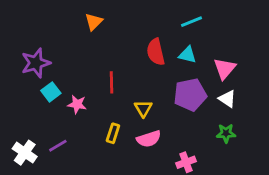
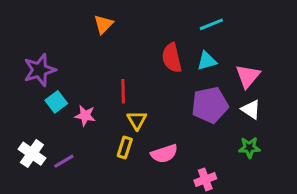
cyan triangle: (187, 55) -> (207, 61), turned -30
yellow triangle: (143, 108) -> (137, 120), moved
white cross: (25, 153) -> (32, 154), moved

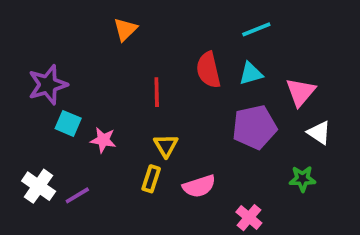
red line: (123, 91) -> (157, 92), moved
cyan square: (56, 102) -> (68, 123), turned -30
white triangle: (251, 110) -> (319, 133), moved
pink cross: (205, 179) -> (249, 218), turned -30

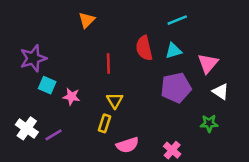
pink semicircle: (199, 186) -> (127, 145), moved

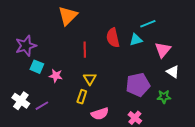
orange triangle: (87, 20) -> (68, 16), size x1.5
cyan line: (177, 20) -> (148, 24), moved
purple pentagon: (176, 88) -> (138, 85), moved

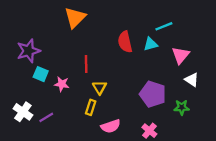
red line: (85, 50) -> (86, 64), moved
purple pentagon: (138, 85) -> (153, 94), turned 30

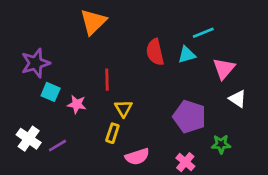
green star: (182, 107) -> (221, 144), moved

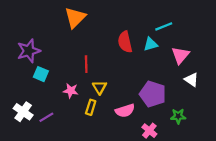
pink star: (77, 104) -> (71, 91), moved
pink semicircle: (137, 157) -> (125, 111), moved

